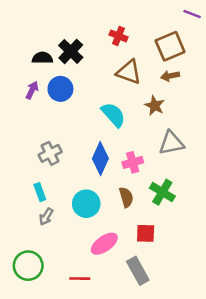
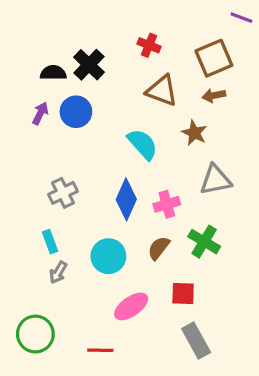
brown semicircle: (126, 197) -> (159, 248), turned -126
gray rectangle: (138, 271) -> (196, 341), moved

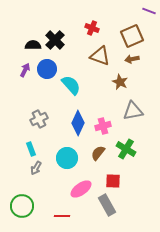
cyan semicircle: (142, 144) -> (71, 85), moved
gray rectangle: (196, 341) -> (107, 205), moved

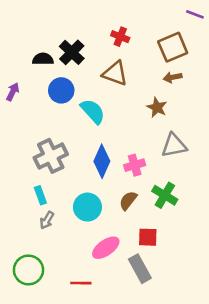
brown triangle: (100, 56) -> (115, 73), moved
purple arrow: (25, 70) -> (13, 92), moved
gray cross: (39, 119) -> (51, 156), size x1.4

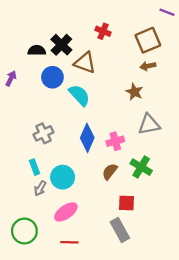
brown triangle: (115, 73) -> (85, 63), moved
gray cross: (51, 156) -> (43, 133), size x0.7
cyan circle: (87, 207) -> (63, 177), moved
pink ellipse: (106, 248) -> (66, 212), moved

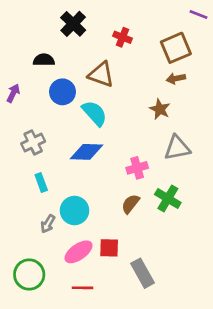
black cross: (61, 45) -> (73, 24), moved
gray cross: (43, 133) -> (33, 142), moved
blue diamond: (87, 138) -> (86, 152), moved, turned 68
cyan rectangle: (35, 167) -> (41, 183), moved
red square: (127, 203) -> (109, 248), moved

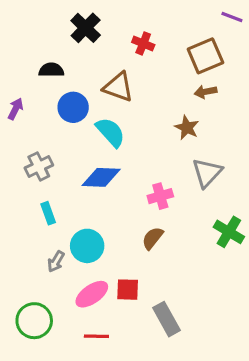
gray triangle: (177, 148) -> (207, 173), turned -36
green cross: (168, 199) -> (229, 232), moved

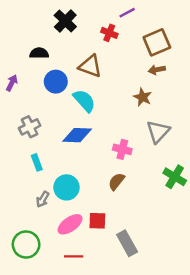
purple line: (232, 17) -> (127, 13), moved, turned -49
pink cross: (160, 196) -> (122, 149), turned 30

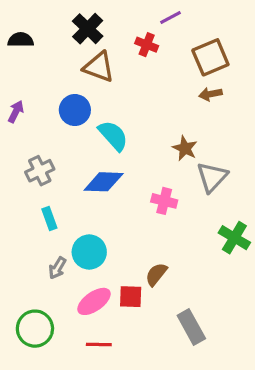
black semicircle: (39, 53) -> (21, 40), moved
brown triangle: (90, 66) -> (99, 67), moved
brown star: (143, 97) -> (185, 148), moved
brown semicircle: (116, 181) -> (156, 274), moved
gray rectangle: (127, 243) -> (191, 327), moved

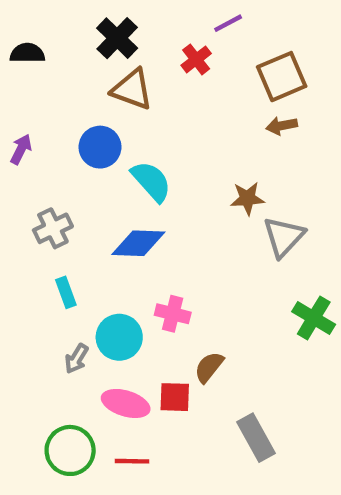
red cross: (147, 45) -> (196, 59), turned 30
brown star: (185, 148) -> (247, 198), turned -30
pink cross: (164, 201) -> (173, 314), moved
pink ellipse: (94, 301) -> (126, 403), turned 52
green circle: (35, 329) -> (70, 450), moved

